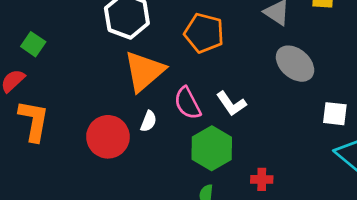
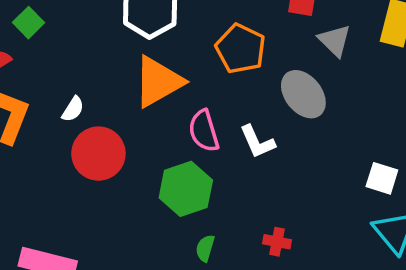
gray ellipse: (295, 64) -> (303, 94), moved
white semicircle: (149, 121) -> (73, 109), moved
green hexagon: (212, 148) -> (186, 189), moved

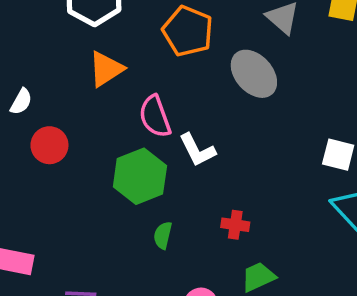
orange triangle: (158, 82) -> (106, 69), size x0.7
white L-shape: (257, 142) -> (197, 150), moved
red circle: (98, 154) -> (49, 145), size x0.7

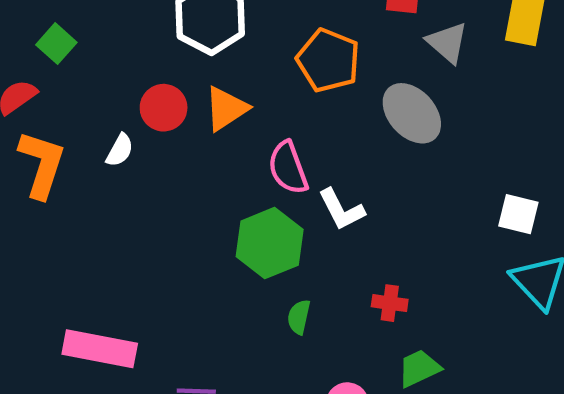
red circle: (49, 145) -> (164, 108), moved

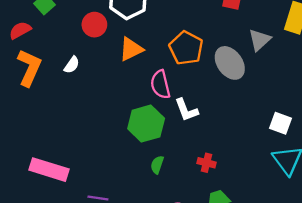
gray triangle: (447, 43) -> (260, 40), moved, turned 30
orange pentagon: (328, 60) -> (186, 48), moved
red circle: (164, 108) -> (94, 25), moved

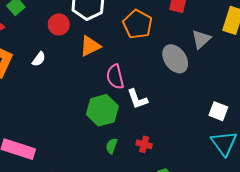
orange pentagon: (186, 48) -> (138, 24), moved
red cross: (206, 163) -> (144, 144), moved

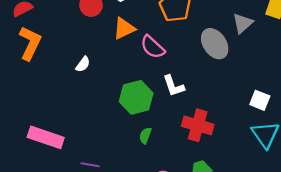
white semicircle: (39, 59) -> (83, 64), moved
pink semicircle: (115, 77) -> (153, 47), moved, turned -35
red cross: (144, 144) -> (198, 125), moved, size x1.8

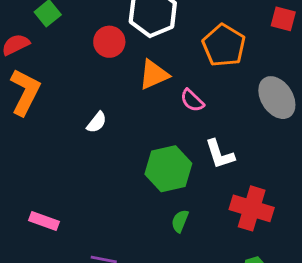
pink semicircle: (153, 47) -> (192, 101), size x0.7
pink rectangle: (46, 137) -> (44, 221), size x0.6

